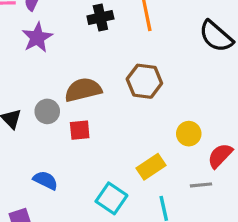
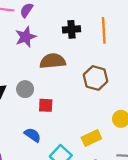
brown semicircle: (83, 90) -> (53, 61), moved
blue semicircle: (45, 180) -> (33, 135), moved

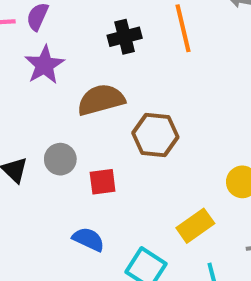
brown hexagon: (96, 78) -> (155, 135), moved

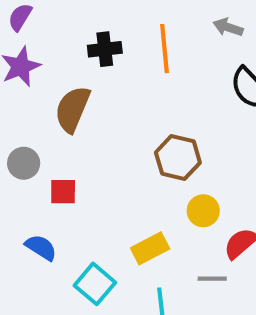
brown semicircle: (101, 100) -> (72, 109), turned -60
brown hexagon: (155, 135) -> (178, 158), moved

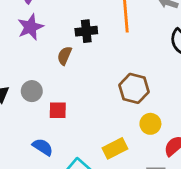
black cross: (105, 49) -> (86, 31), moved
brown semicircle: (72, 109) -> (64, 56), size x0.6

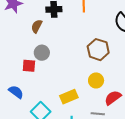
brown hexagon: (134, 88) -> (98, 50), moved
gray circle: (32, 91) -> (42, 53), moved

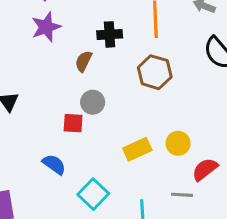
brown hexagon: (98, 50) -> (155, 72), moved
yellow rectangle: (69, 97) -> (137, 149), moved

